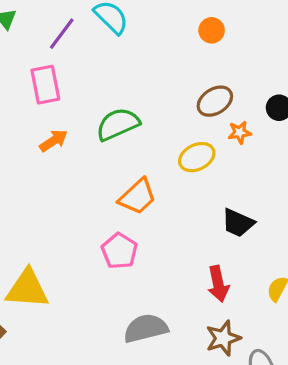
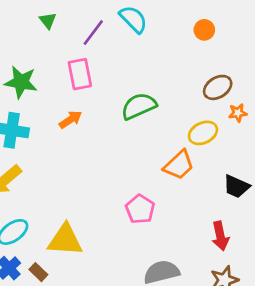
orange circle: (212, 30) -> (204, 30), moved
orange arrow: (54, 141) -> (70, 120), moved
orange trapezoid: (137, 197) -> (179, 165), moved

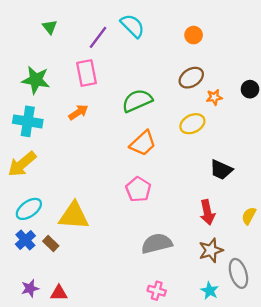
green triangle: (48, 21) -> (50, 27), moved
brown ellipse: (218, 87) -> (191, 78), moved
orange star: (238, 113) -> (214, 97), moved
orange trapezoid: (179, 165) -> (143, 143), moved

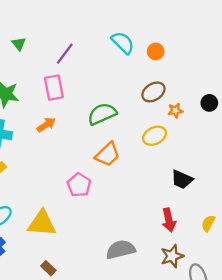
cyan semicircle: (133, 26) -> (123, 43), moved
pink pentagon: (138, 189) -> (79, 185), moved
brown rectangle: (51, 243) -> (48, 268), moved

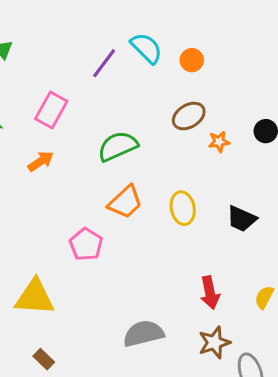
purple line: (65, 54) -> (104, 63), moved
pink rectangle: (54, 88) -> (51, 110), turned 40
yellow ellipse: (155, 136) -> (183, 208), moved, turned -75
black trapezoid: (182, 180) -> (242, 219), moved

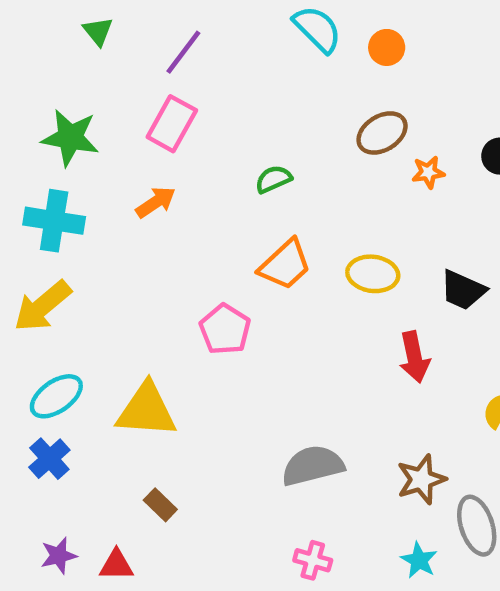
purple line: (104, 63) -> (183, 52), moved
green semicircle: (118, 146) -> (273, 179), size x0.6
yellow ellipse: (183, 208) -> (373, 274), turned -72
red arrow: (210, 293) -> (414, 357), moved

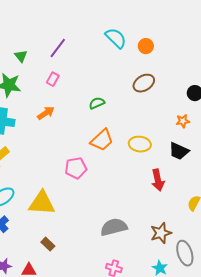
green triangle: (98, 31) -> (21, 56), moved
pink rectangle: (172, 124) -> (53, 79), size x0.6
orange star: (428, 172) -> (183, 121), moved
pink pentagon: (225, 329) -> (76, 168), turned 30

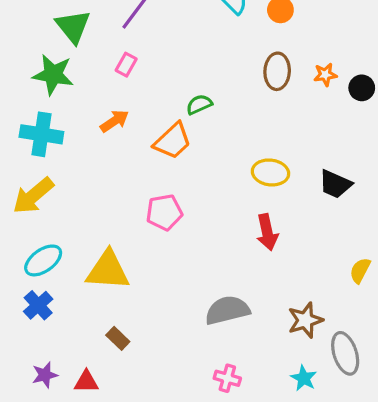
green triangle: (21, 56) -> (73, 26), size x1.6
brown ellipse: (144, 83) -> (277, 71), turned -55
orange star: (183, 121) -> (325, 75), moved
orange trapezoid: (102, 140) -> (173, 141), moved
red arrow: (158, 180) -> (267, 232), moved

